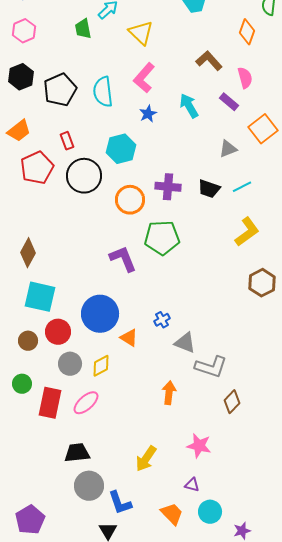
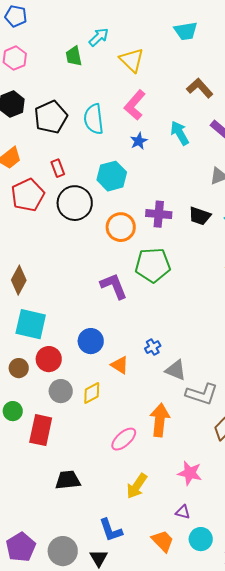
blue circle: (100, 314) -> (91, 341), size x0.7
orange arrow: (169, 393) -> (160, 420), size x1.4
pink ellipse: (86, 403) -> (124, 439), moved
gray circle: (89, 486) -> (63, 551), moved

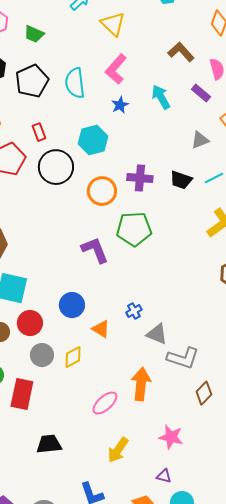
green trapezoid: (74, 56) -> (34, 34), moved, turned -55

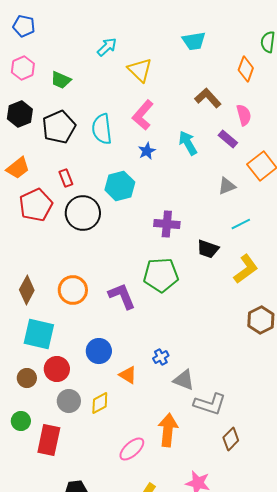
black trapezoid: (181, 180) -> (208, 249), moved
orange circle: (102, 191) -> (73, 290), moved

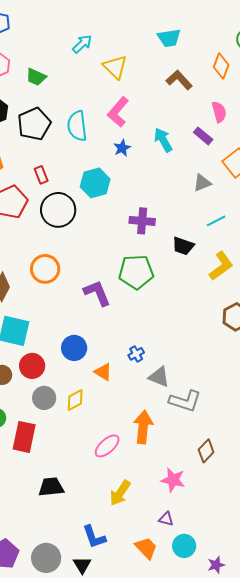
brown L-shape: (208, 98) -> (179, 80), moved
orange circle: (73, 290) -> (45, 269), moved
brown diamond: (231, 439) -> (206, 451), moved

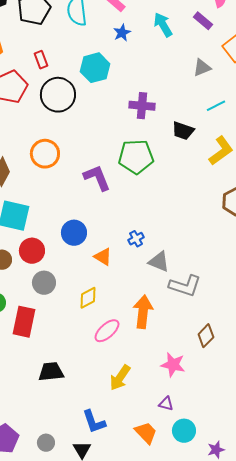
yellow diamond: (75, 400) -> (88, 298), moved
gray circle: (46, 558) -> (46, 443), size x0.6

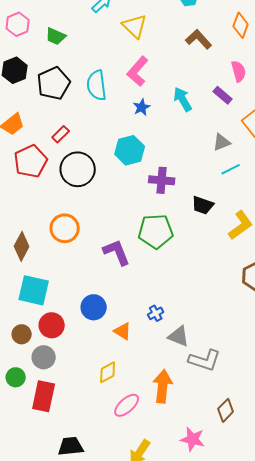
red rectangle: (41, 60) -> (61, 134), turned 66
cyan hexagon: (95, 68) -> (130, 150), moved
cyan line: (216, 106) -> (231, 169), moved
gray circle: (44, 283) -> (44, 357), moved

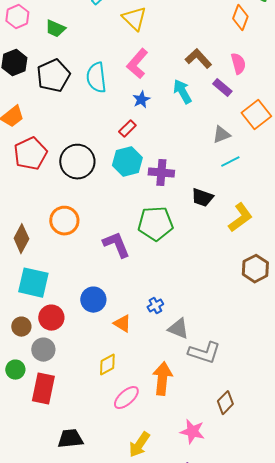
brown L-shape: (199, 39) -> (198, 59), moved
red rectangle: (61, 134) -> (127, 129), moved
cyan hexagon: (130, 150) -> (127, 162), moved

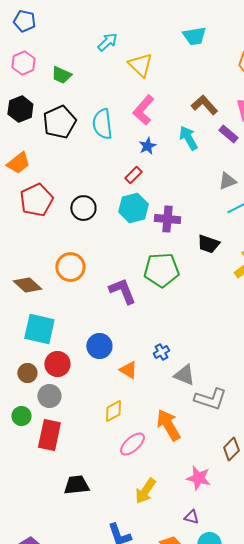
black circle: (77, 162) -> (83, 208), size x0.7
brown diamond: (21, 239) -> (27, 285), turned -76
orange arrow: (162, 379) -> (168, 425), turned -36

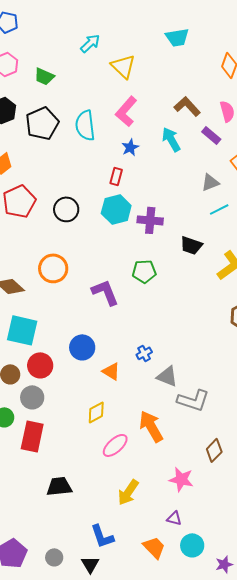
red rectangle: (133, 175) -> (116, 176), turned -30
green pentagon: (161, 270) -> (144, 271), size x0.7

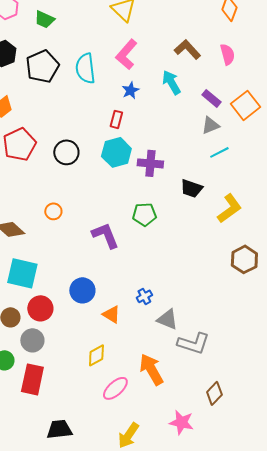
purple rectangle: (211, 135) -> (211, 98), moved
orange circle: (53, 268) -> (53, 211), size x0.6

